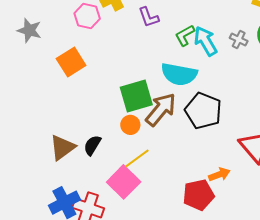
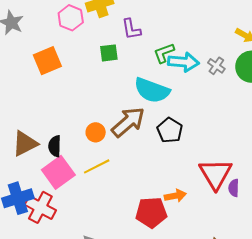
cyan arrow: (206, 41) -> (183, 62), turned 116
green square: (136, 96) -> (109, 53), moved, size x0.6
black pentagon: (203, 111) -> (170, 130), size x0.7
black semicircle: (92, 145) -> (55, 146), turned -40
pink square: (124, 182) -> (58, 172), moved

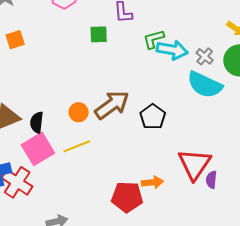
orange square: (47, 61) -> (15, 40), moved, size x0.7
cyan semicircle: (152, 90) -> (205, 85), moved

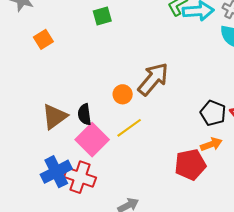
green square: (99, 34) -> (102, 16), moved
black pentagon: (153, 117) -> (213, 113), moved

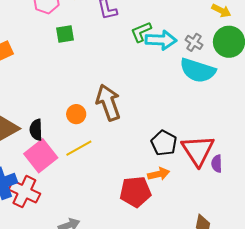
brown arrow: (153, 79) -> (108, 102), turned -66

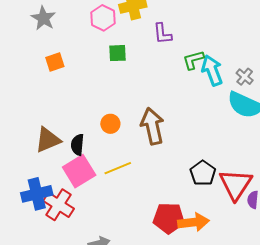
cyan arrow: (161, 40) -> (212, 70), turned -120
orange circle: (76, 114) -> (110, 124), moved
orange arrow: (159, 174) -> (193, 222), moved, size x1.4

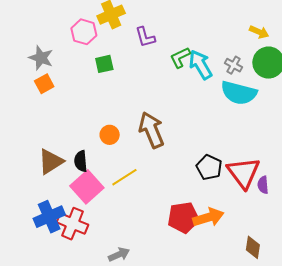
gray star: (43, 18) -> (41, 58), moved

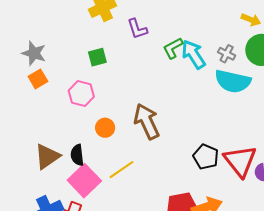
pink hexagon: (84, 32) -> (81, 94), moved

